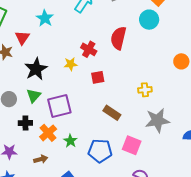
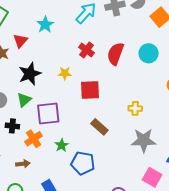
cyan circle: (149, 20) -> (149, 53), moved
red cross: (89, 49) -> (86, 50), moved
red square: (98, 77) -> (90, 90), size x1.5
green star: (70, 141) -> (62, 145), moved
pink square: (132, 145) -> (152, 177), moved

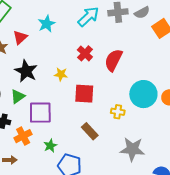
cyan circle: (149, 53) -> (143, 94), moved, size x1.4
black star: (30, 74) -> (26, 71), turned -30
yellow cross: (135, 108) -> (118, 112), moved

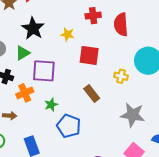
red cross: (85, 53) -> (93, 16), turned 35
red semicircle: (113, 60) -> (121, 24), turned -35

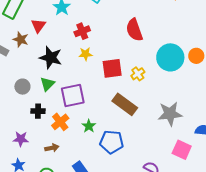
red cross: (93, 16) -> (82, 31), moved
yellow cross: (121, 76) -> (138, 74), moved, turned -32
brown rectangle: (92, 93) -> (125, 104), size x1.4

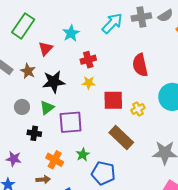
brown star: (21, 39) -> (28, 71), moved
black star: (51, 58) -> (54, 82), turned -30
orange cross: (60, 122) -> (55, 160), moved, turned -30
brown arrow: (52, 148) -> (43, 180), moved

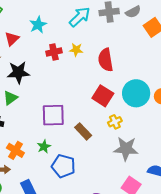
yellow star: (89, 83) -> (76, 50), moved
red square: (113, 100) -> (103, 96), moved, turned 30
yellow cross: (138, 109) -> (115, 122), moved
purple square: (71, 122) -> (53, 115), moved
brown rectangle: (121, 138) -> (83, 131), size x0.7

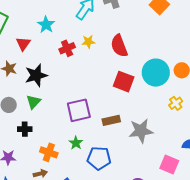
yellow cross: (115, 122) -> (176, 103), moved
brown rectangle: (83, 131) -> (111, 120), turned -48
gray star: (126, 149) -> (141, 131), moved

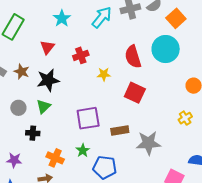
cyan star: (46, 25) -> (62, 18), moved
yellow star: (88, 42) -> (104, 74), moved
red triangle: (23, 44) -> (47, 47), moved
cyan circle: (156, 73) -> (166, 49), moved

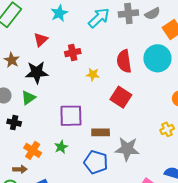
blue pentagon: (105, 167) -> (96, 162), moved

